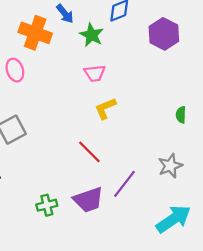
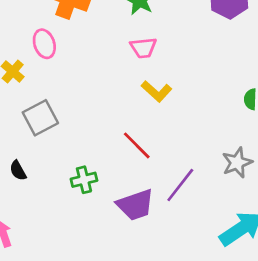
yellow L-shape: (105, 108) -> (157, 91), turned -115
green cross: (47, 205) -> (84, 180), moved

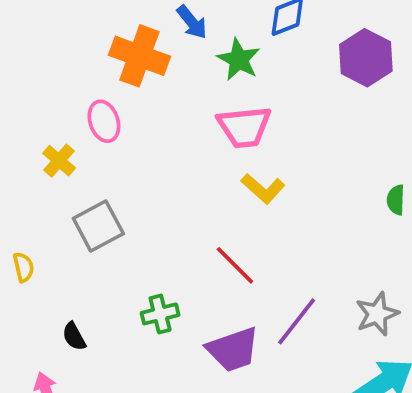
pink trapezoid: (143, 48) -> (244, 127), size x1.4
gray star: (237, 163) -> (377, 314), moved
black semicircle: (18, 171) -> (74, 336), moved

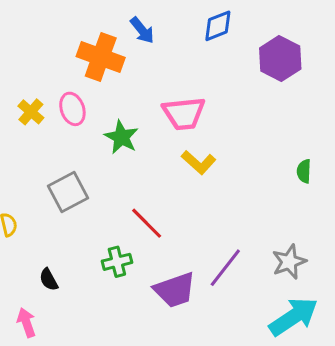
green star: (239, 60) -> (121, 137), moved
yellow cross: (59, 161) -> (31, 112), moved
red line: (235, 265) -> (147, 223), moved

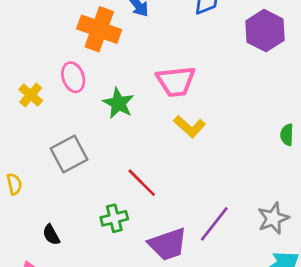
yellow cross: (31, 112) -> (31, 95), moved

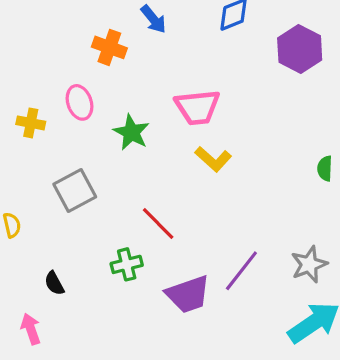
orange cross: (99, 29) -> (109, 47), size x0.7
yellow cross: (31, 95) -> (31, 123), turned -30

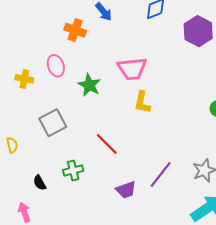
yellow L-shape: (213, 159) -> (142, 102), turned 60
green cross: (127, 264) -> (73, 170), moved
purple trapezoid: (188, 294) -> (126, 190), size x0.7

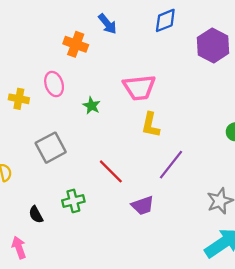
green star: (89, 85) -> (92, 106), size x0.7
purple line: (161, 175) -> (171, 165), moved
purple trapezoid: (126, 190) -> (143, 205), moved

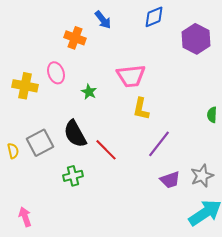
yellow cross: (19, 99) -> (25, 86), size x1.4
gray square: (51, 148) -> (40, 143), moved
purple trapezoid: (143, 205) -> (170, 180), moved
black semicircle: (36, 215) -> (75, 134), moved, size x1.8

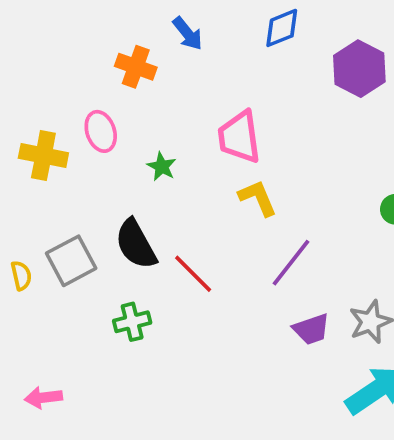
pink trapezoid: (131, 76) -> (239, 137), turned 88
yellow L-shape: (141, 109) -> (258, 198), turned 145
pink arrow: (25, 217) -> (43, 398), turned -78

